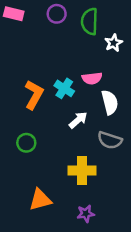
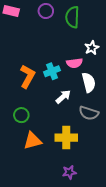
white star: (114, 43) -> (92, 48), moved
cyan cross: (64, 88) -> (52, 71), turned 35
orange triangle: (40, 200) -> (33, 141), moved

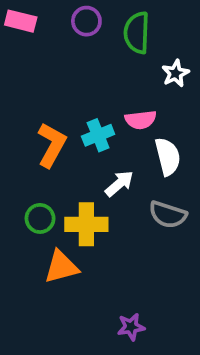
white star: (92, 48) -> (175, 73), moved
yellow cross: (66, 138) -> (86, 224), moved

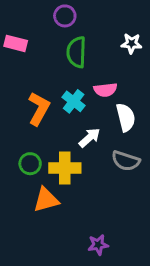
pink rectangle: (21, 21) -> (16, 43), moved
green semicircle: (137, 33) -> (76, 52), moved
white star: (175, 73) -> (131, 43), moved, turned 30
cyan cross: (98, 135) -> (74, 101), turned -30

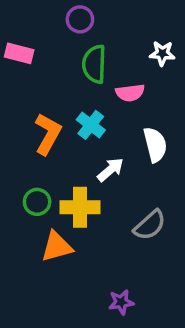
pink semicircle: (105, 90) -> (130, 93), moved
gray semicircle: (126, 161) -> (150, 225), moved, turned -60

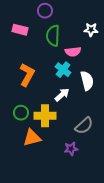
pink rectangle: (19, 53) -> (20, 30), moved
cyan cross: (91, 125) -> (63, 70), moved
purple star: (121, 302) -> (71, 149), moved

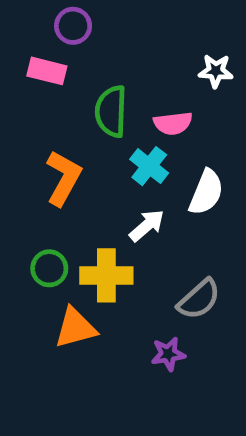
purple circle: (45, 11) -> (73, 26), moved
green semicircle: (53, 36) -> (111, 111), moved
white semicircle: (87, 81) -> (206, 192), turned 36

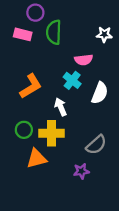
green semicircle: (111, 111) -> (54, 32), moved
orange L-shape: (64, 178) -> (31, 86), turned 30
white arrow: (147, 226) -> (61, 107), moved, turned -72

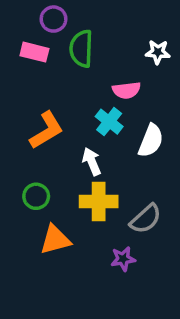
yellow cross: (51, 133) -> (99, 201), moved

